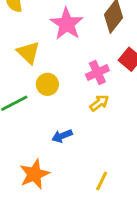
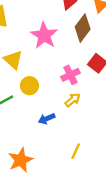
blue arrow: (62, 136) -> (47, 119), moved
yellow line: (102, 181) -> (76, 151), moved

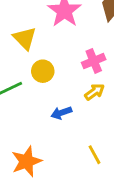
yellow line: (76, 151) -> (95, 155), turned -56

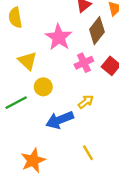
pink cross: (94, 61) -> (84, 63), moved
blue arrow: (61, 113) -> (60, 120), size x1.6

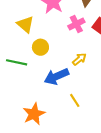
green line: (16, 103) -> (17, 62), turned 42
yellow line: (88, 153) -> (75, 100), moved

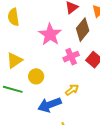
yellow triangle: (25, 24) -> (14, 60), moved, turned 42

